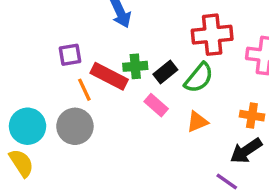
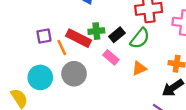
purple square: (70, 55) -> (44, 36), moved
cyan circle: (28, 126) -> (40, 77), moved
gray circle: (75, 126) -> (74, 74), moved

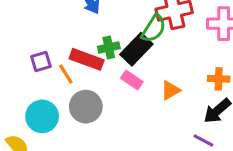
black rectangle: (117, 35) -> (136, 49), size x1.5
green semicircle: (140, 38) -> (154, 29), moved

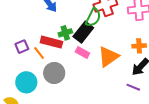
orange triangle: (170, 90) -> (108, 57), size x1.6

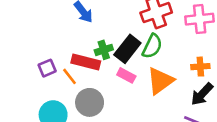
green semicircle: (93, 17) -> (152, 46), moved

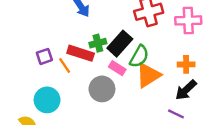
green semicircle: (152, 46) -> (139, 56), moved
gray circle: (90, 102) -> (102, 89), moved

